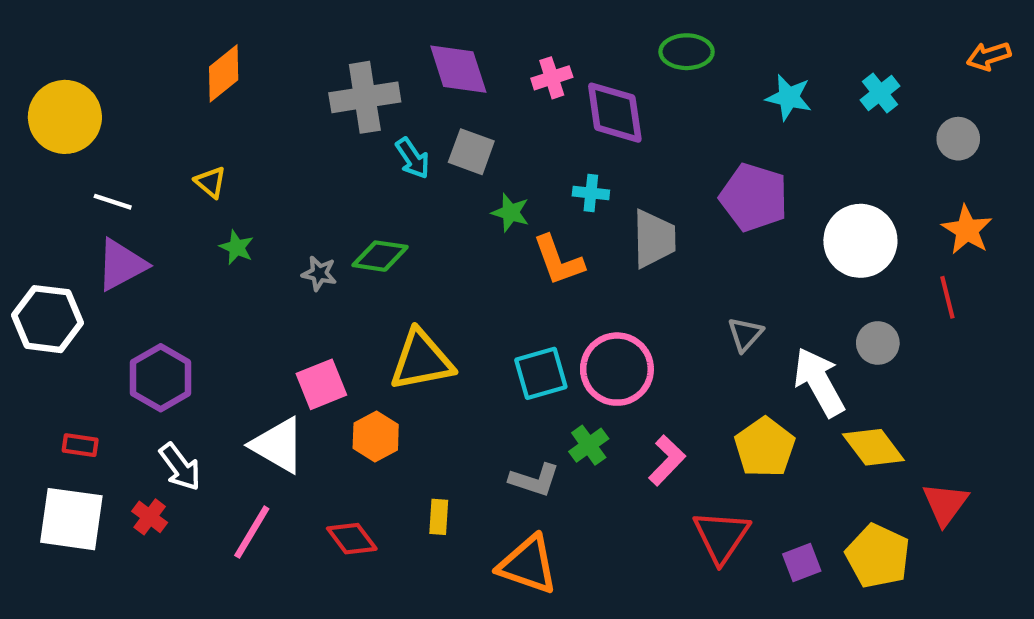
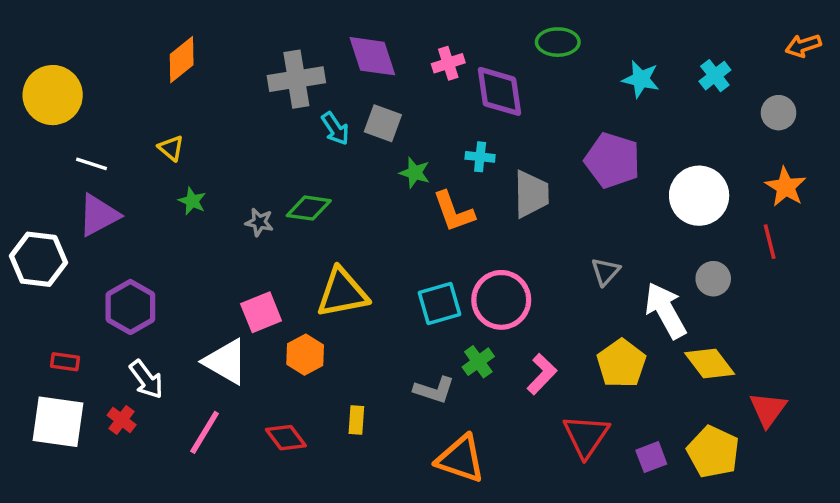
orange triangle: (528, 565) -> (461, 459), moved

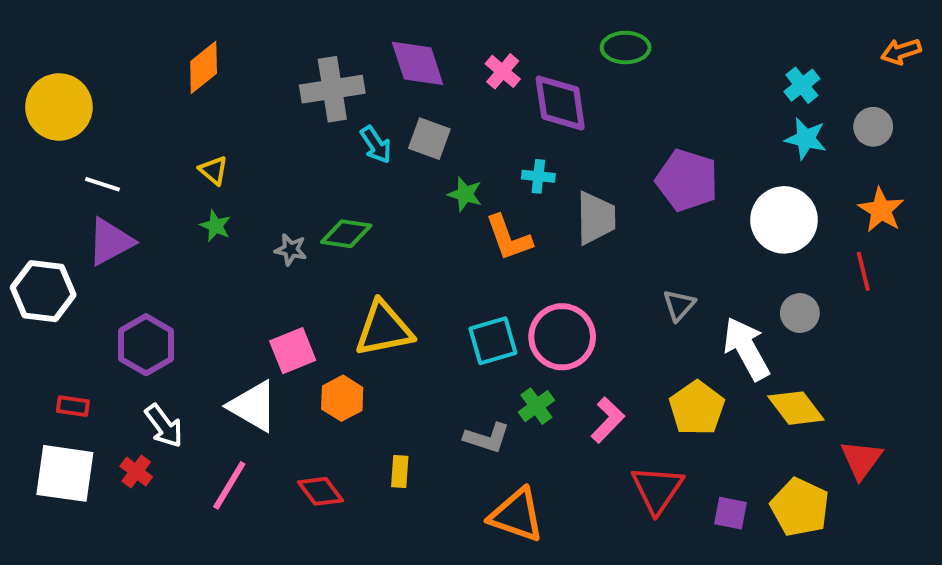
pink cross: (448, 63) -> (503, 71), turned -32
cyan star: (641, 79) -> (806, 139), moved
yellow triangle: (171, 148) -> (213, 170), moved
purple square: (651, 457) -> (731, 513), turned 32

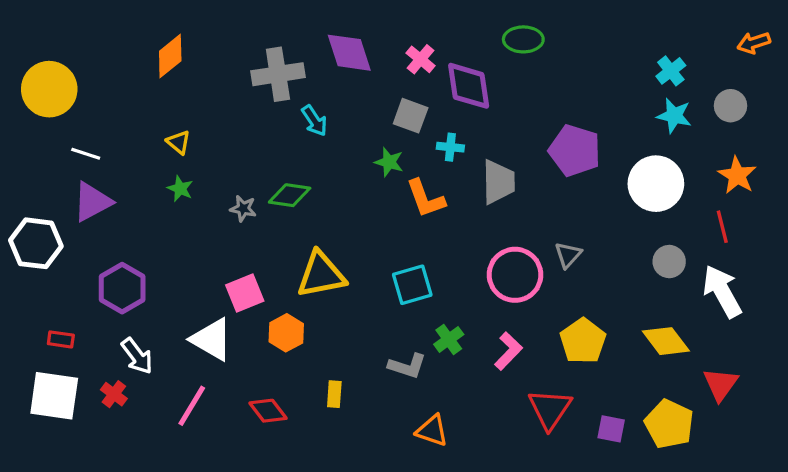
gray square: (429, 139) -> (411, 116), moved
pink circle: (562, 337) -> (515, 275), moved
white arrow: (746, 349) -> (722, 291), moved
orange triangle: (517, 515) -> (432, 431), size x0.7

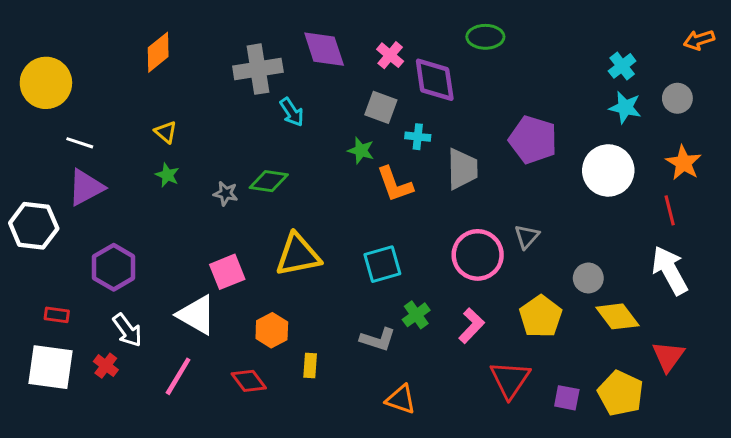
gray circle: (669, 262) -> (588, 278), moved
orange hexagon: (286, 333) -> (272, 330), moved

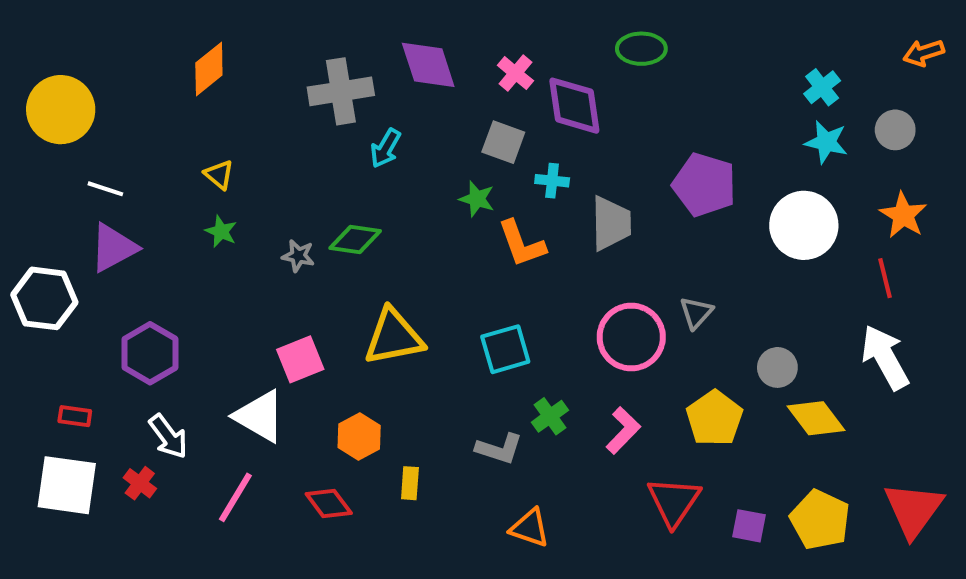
cyan arrow: (292, 112) -> (386, 148), turned 64
red triangle: (668, 356) -> (913, 510), moved, size x1.4

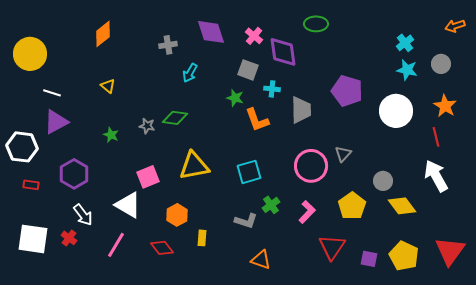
gray cross: (341, 91) -> (168, 45), size x0.6
green star: (221, 231) -> (111, 135), moved
red rectangle: (75, 416) -> (31, 185), moved

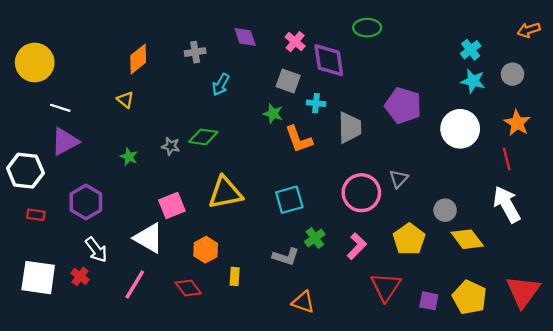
purple diamond: (211, 32) -> (245, 37), size x0.7
orange diamond: (103, 34) -> (138, 59), moved

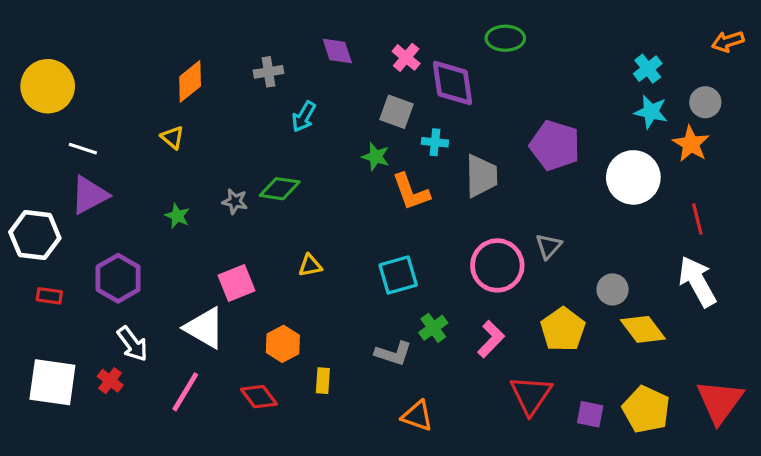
orange star: (517, 123) -> (691, 144), moved
yellow triangle: (225, 193) -> (310, 265), size x0.5

